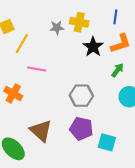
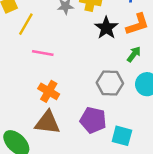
orange cross: (13, 93) -> (49, 91), moved
gray hexagon: (81, 96) -> (110, 83), moved
brown triangle: (41, 131) -> (48, 123), turned -35

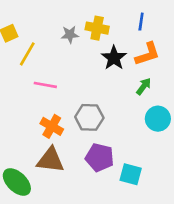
gray hexagon: (110, 83) -> (89, 117), moved

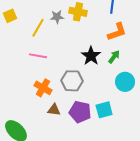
yellow line: (27, 54) -> (38, 28), moved
black star: (114, 58) -> (91, 56), moved
brown triangle: (50, 160) -> (54, 110), moved, size x0.6
cyan square: (131, 174) -> (104, 110), moved, turned -30

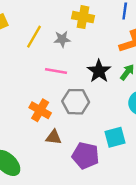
gray star: (57, 17) -> (62, 39), moved
pink line: (38, 56) -> (56, 71), moved
purple pentagon: (80, 112) -> (85, 156), moved

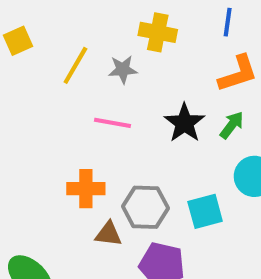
gray hexagon: (76, 102) -> (145, 207), moved
orange cross: (40, 110) -> (86, 189), turned -30
cyan square: (115, 137) -> (205, 211), moved

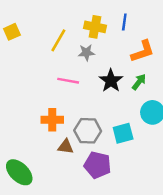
blue line: (228, 22) -> (124, 22), moved
yellow line: (75, 65) -> (58, 40), moved
gray star: (123, 69) -> (86, 53), moved

